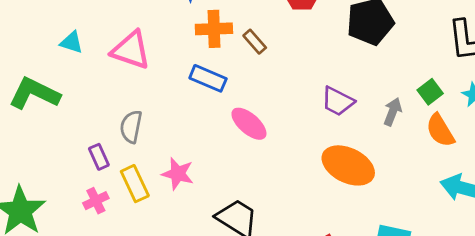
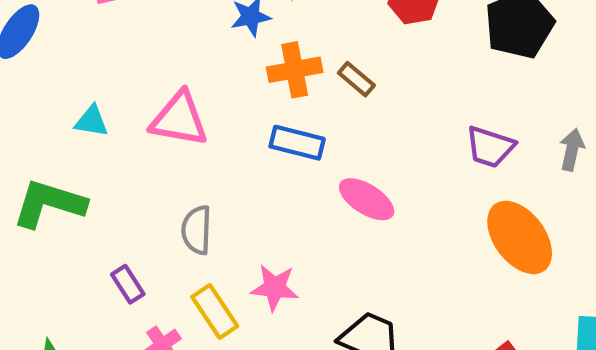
purple rectangle: (99, 157) -> (128, 284), moved
orange ellipse: (348, 165) -> (520, 237), turned 36

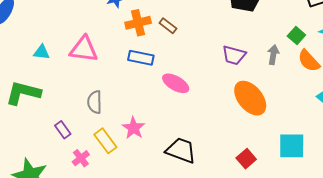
pink star: (275, 288) -> (134, 128), turned 30

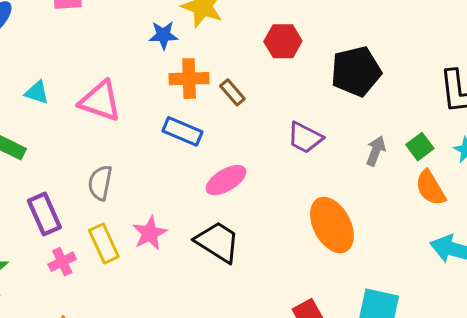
purple trapezoid: (234, 55) -> (305, 138), moved
gray arrow: (273, 55) -> (376, 151), moved
pink ellipse: (176, 83) -> (226, 180), turned -72
purple rectangle: (63, 130) -> (44, 214), size x1.5
black trapezoid: (181, 150) -> (218, 242), moved

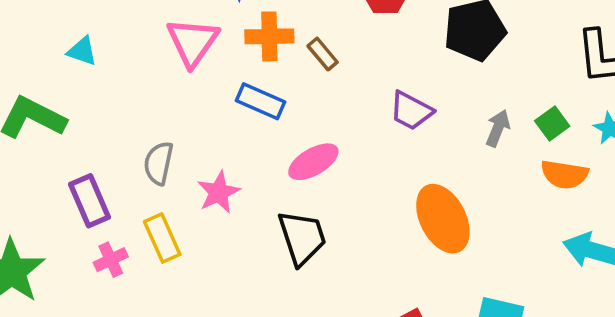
pink triangle: (100, 101) -> (193, 42), moved, turned 45
orange semicircle: (430, 188) -> (564, 174), turned -51
pink star: (150, 233) -> (219, 192), moved
black trapezoid: (218, 242) -> (302, 238), turned 39

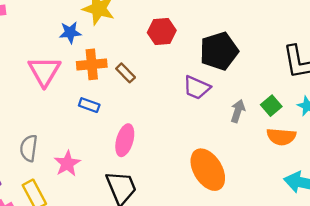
blue rectangle: (260, 101) -> (89, 105), size x0.7
purple trapezoid: (411, 111) -> (197, 88), moved
pink ellipse: (313, 162) -> (125, 140), turned -40

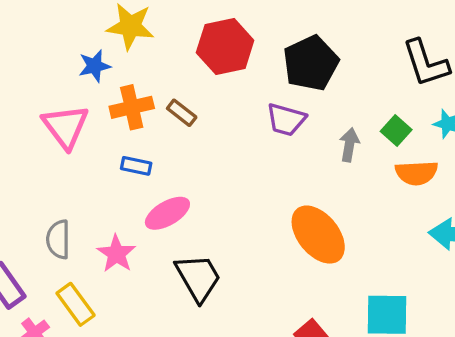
red hexagon: (162, 31) -> (225, 46), size x1.4
pink ellipse: (125, 140) -> (167, 213), moved, turned 52

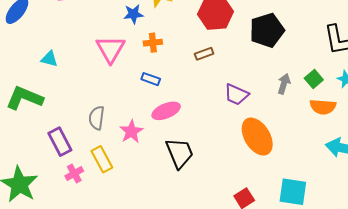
orange cross: (132, 107) -> (153, 43), size x0.7
brown rectangle: (182, 113) -> (204, 54), moved, turned -66
purple trapezoid: (286, 120) -> (236, 94), moved

